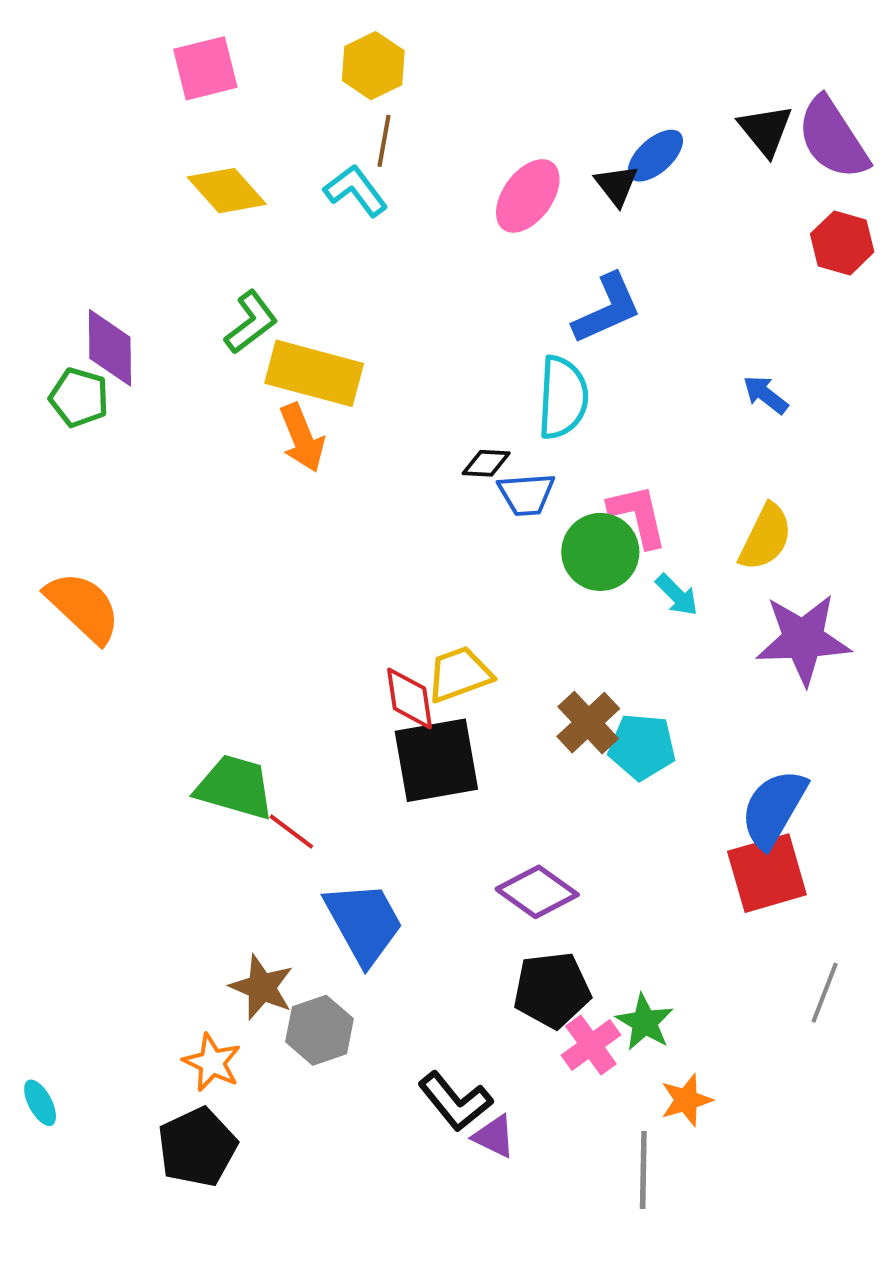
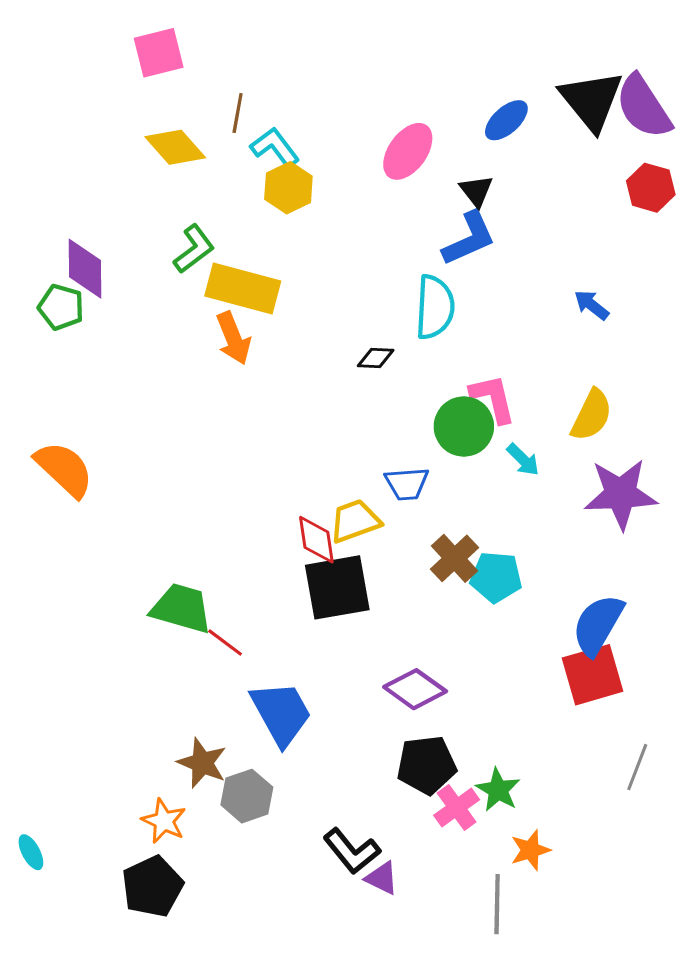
yellow hexagon: (373, 66) -> (288, 188), moved
black triangle: (766, 130) -> (592, 101), size x1.5
brown line: (384, 141) -> (238, 113), moved
black triangle: (616, 185) -> (476, 191), moved
blue trapezoid: (526, 494) -> (407, 484), moved

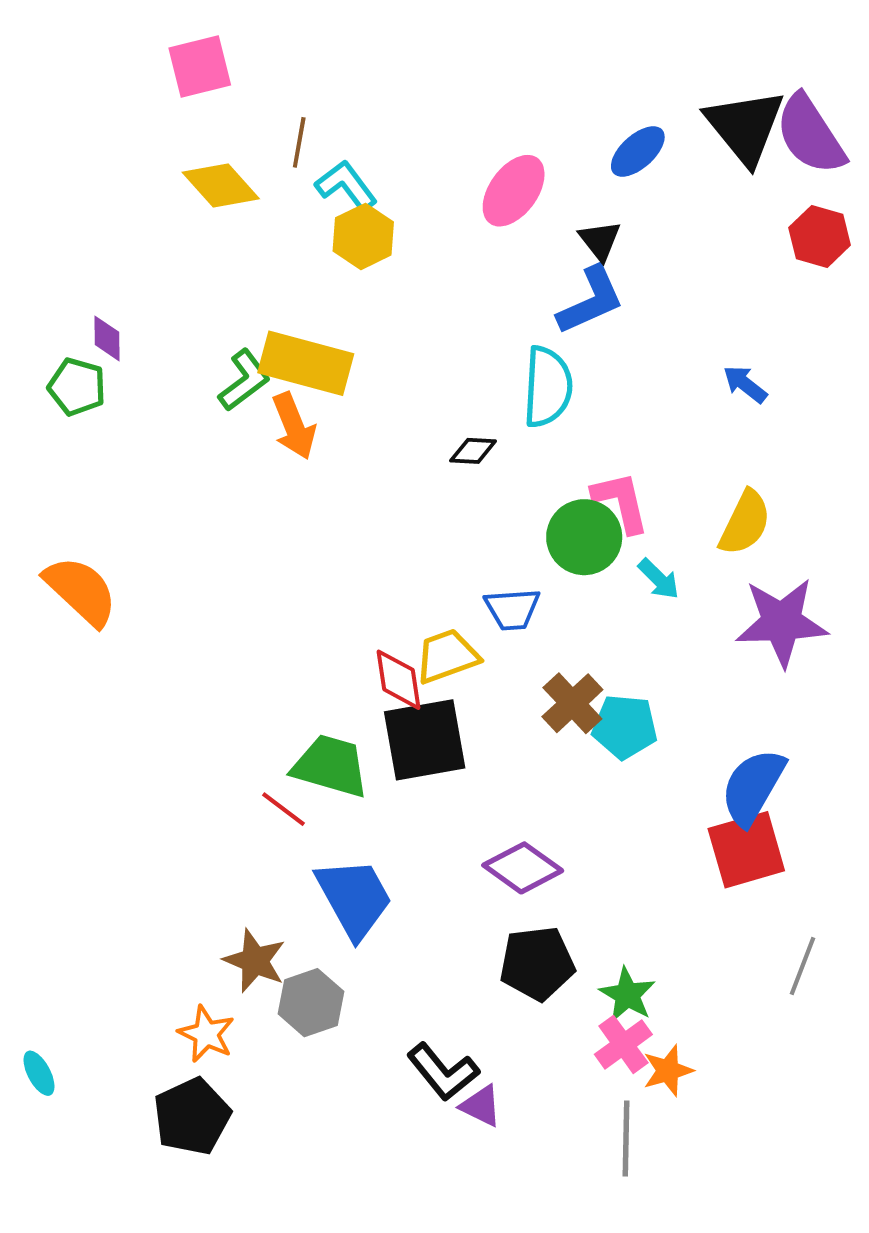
green L-shape: (194, 249) -> (244, 380), moved
purple diamond: (85, 269) -> (107, 338), size x0.6
green trapezoid: (181, 608) -> (331, 766), moved
pink cross: (457, 808) -> (623, 1044), moved

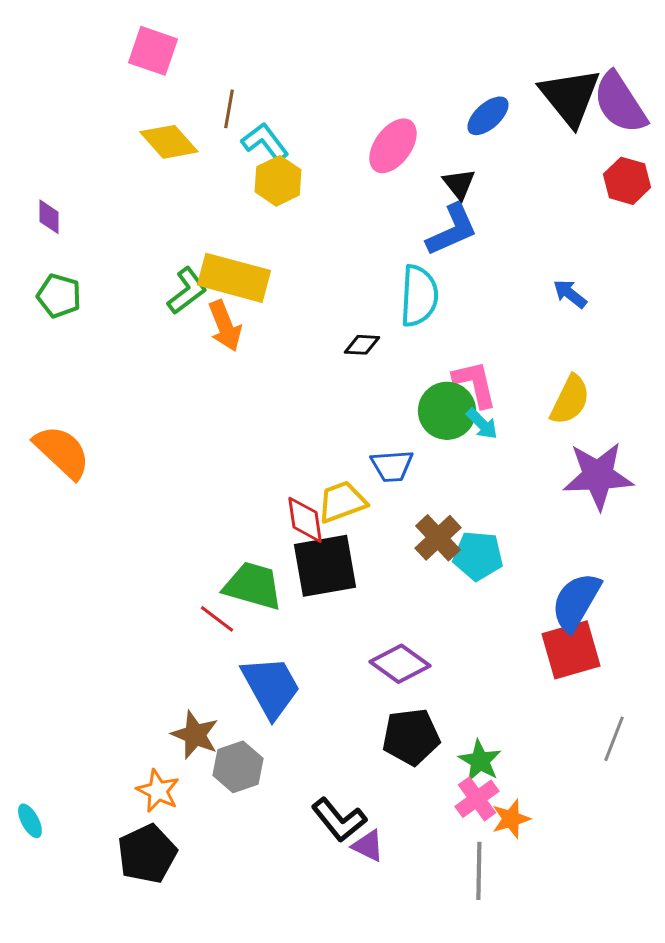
pink square: (200, 67) -> (153, 51), turned 33
purple diamond: (107, 338) -> (49, 217), moved
cyan arrow: (659, 579) -> (482, 424), moved

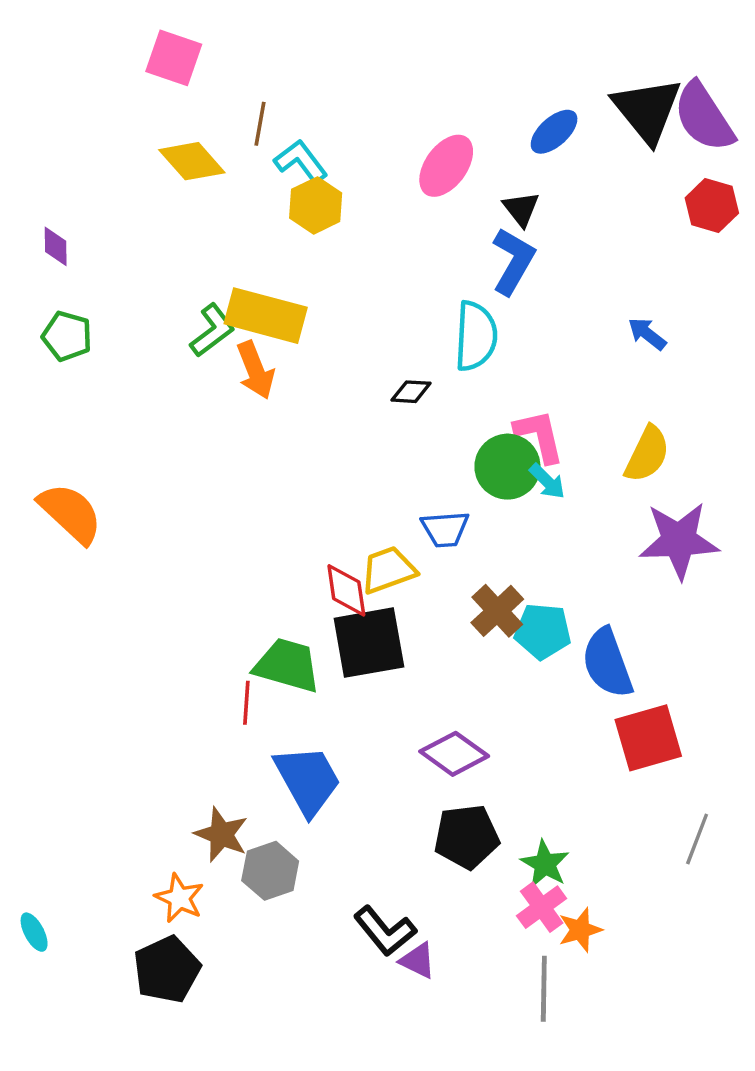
blue L-shape: (452, 230) -> (513, 261), turned -36
blue semicircle: (576, 602) -> (607, 663), moved, turned -50
red line: (217, 619) -> (246, 703), turned 57

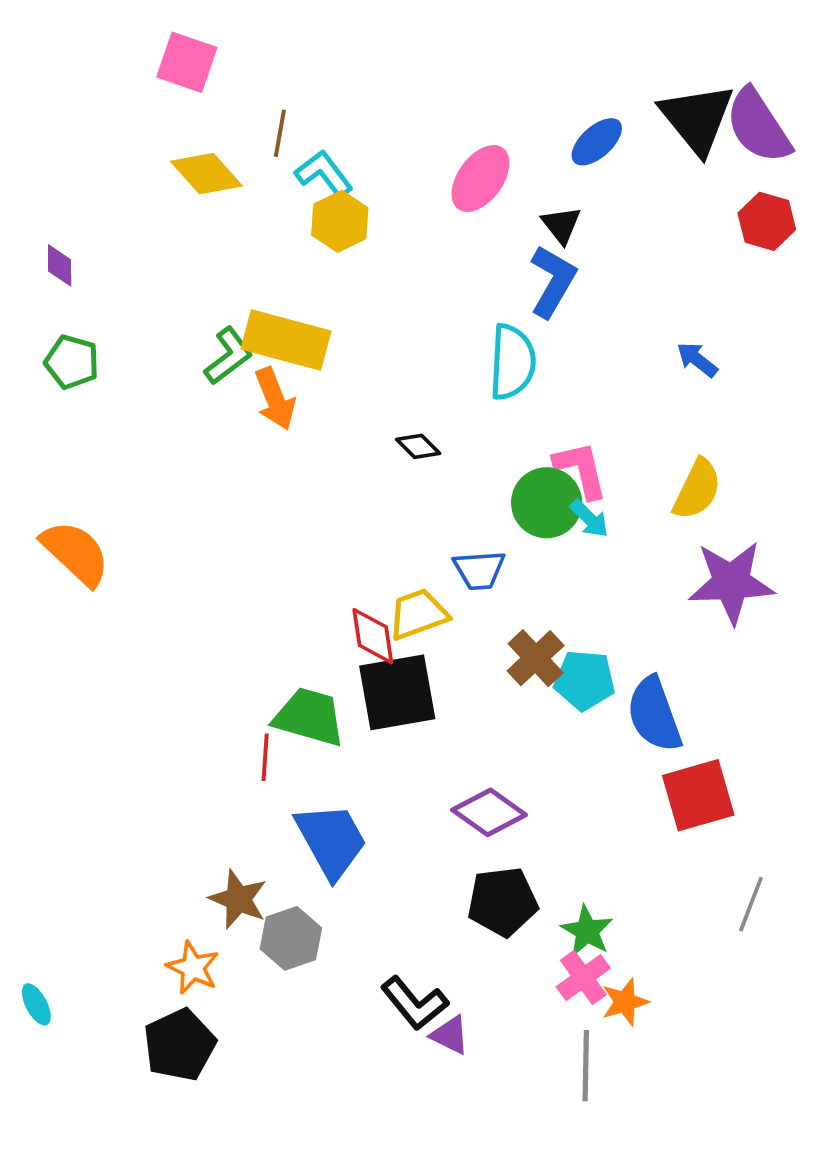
black diamond: (411, 392) -> (418, 446), moved, turned 42

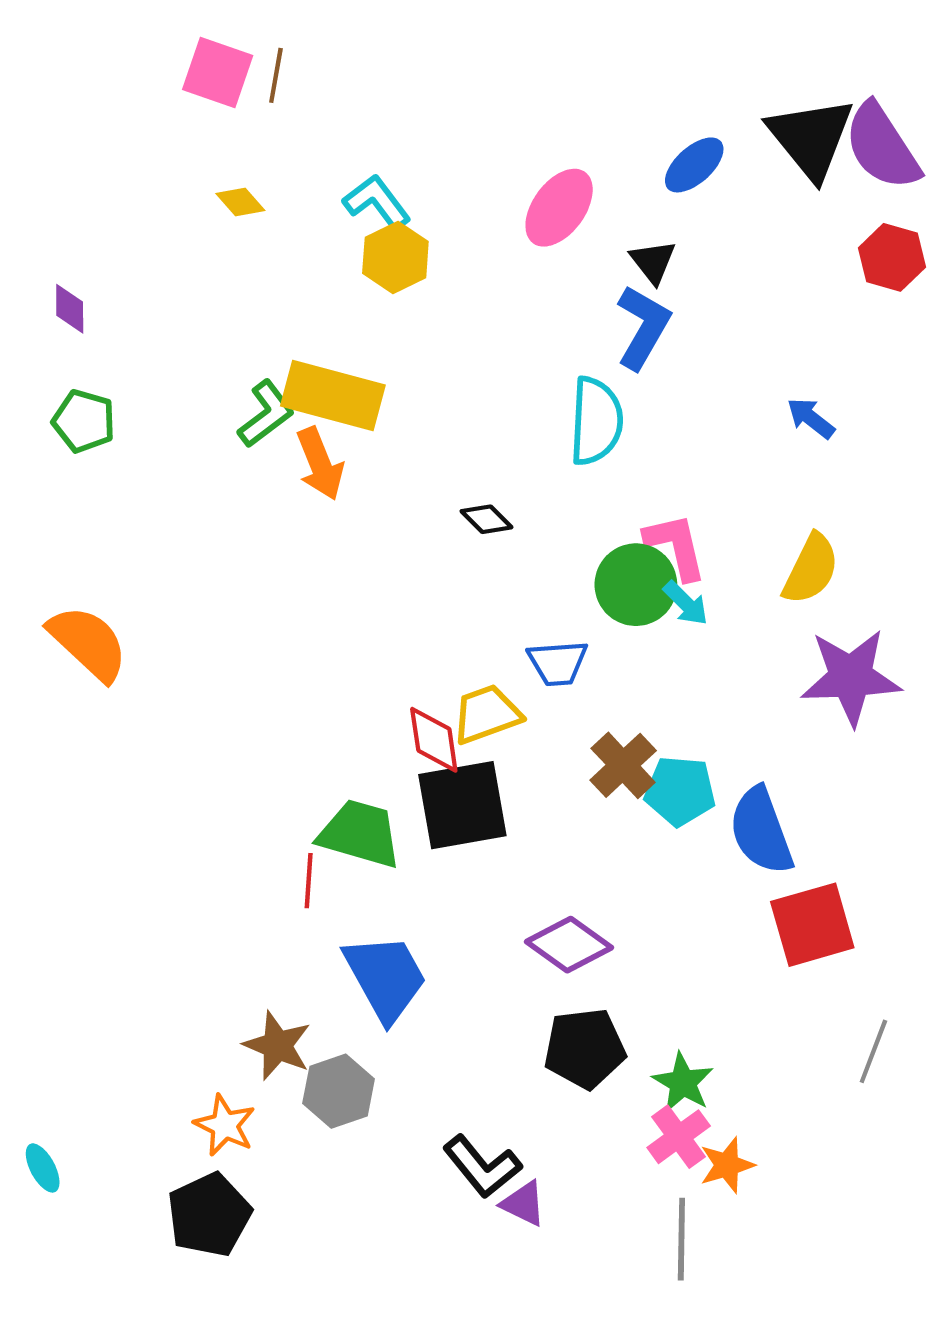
brown line: (280, 133) -> (276, 75), moved
yellow diamond: (206, 174) -> (240, 202), size x0.6

